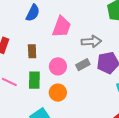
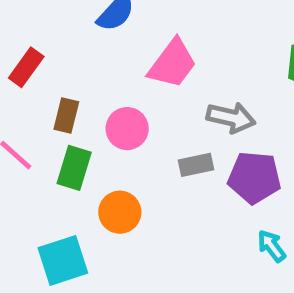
brown rectangle: (32, 51) -> (66, 116), moved
pink circle: (58, 66) -> (127, 129), moved

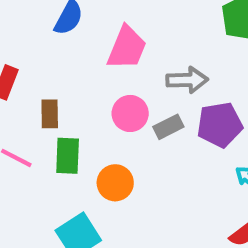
pink circle: (127, 129) -> (130, 113), moved

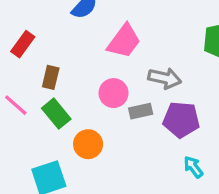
green rectangle: (68, 156) -> (56, 114), turned -56

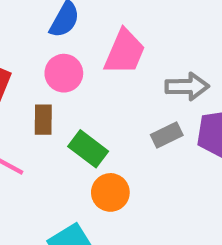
pink circle: (113, 93) -> (64, 73), moved
green rectangle: (56, 114) -> (88, 149), moved

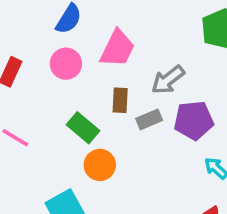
gray arrow: (187, 86) -> (168, 80), turned 140
brown rectangle: (43, 120) -> (120, 100), moved

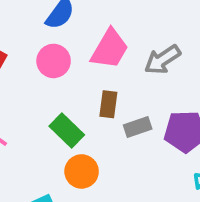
gray arrow: (168, 80) -> (162, 60), moved

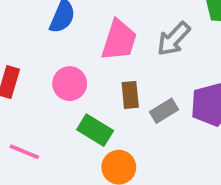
pink circle: (54, 61) -> (70, 84), moved

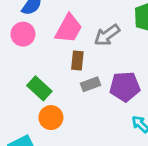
pink circle: (70, 84) -> (23, 34), moved
brown rectangle: (130, 95) -> (77, 60), moved

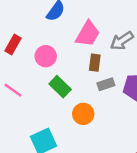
pink circle: (23, 34) -> (46, 56), moved
orange circle: (51, 118) -> (83, 114), moved

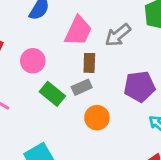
gray rectangle: (106, 84) -> (82, 87), moved
orange circle: (83, 114) -> (97, 118), moved

